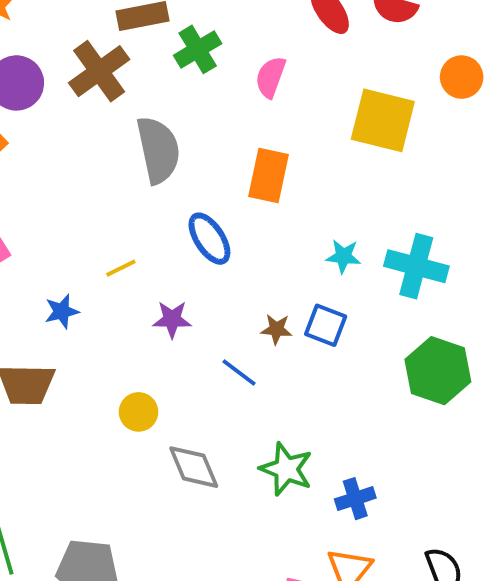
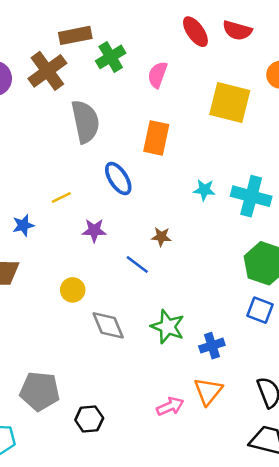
blue square: (326, 325) -> (260, 310), moved

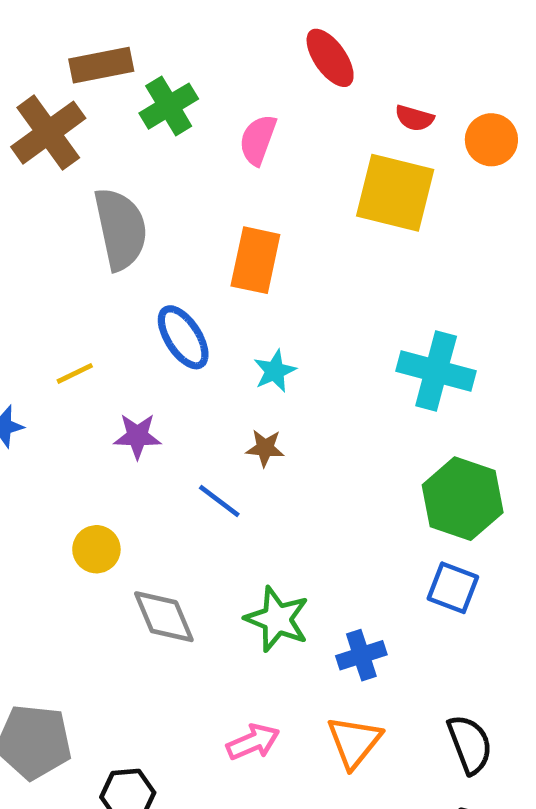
red semicircle: (237, 30) -> (414, 118), moved, size x0.7
cyan star: (204, 190) -> (275, 371), moved, turned -30
pink arrow: (170, 406) -> (253, 742), moved

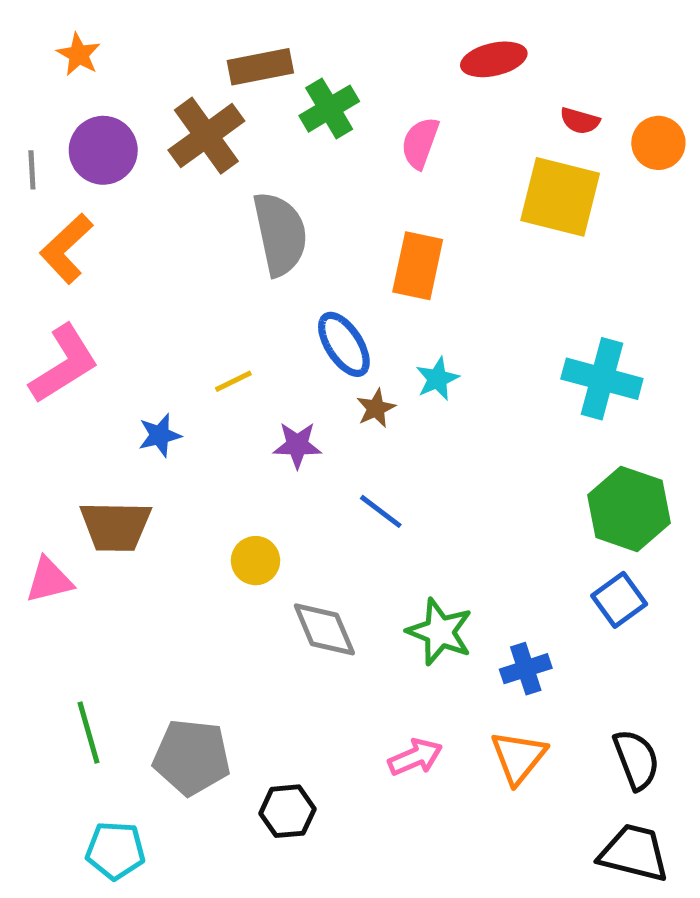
red ellipse: (330, 58) -> (494, 59), turned -68
brown star: (265, 448) -> (376, 408), moved, turned -30
blue square: (453, 588) -> (619, 600), turned 33

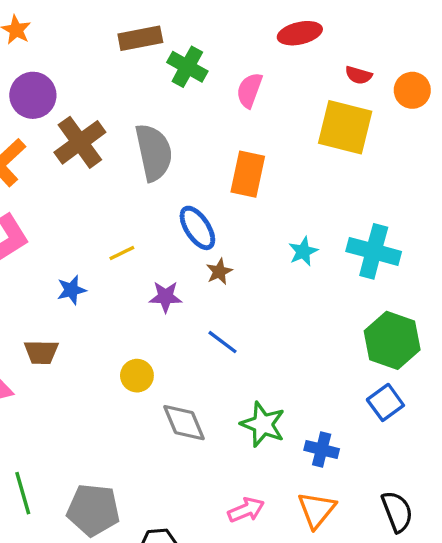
green cross: (329, 109) -> (187, 67), turned -30
brown cross: (206, 136) -> (80, 142), moved
cyan star: (437, 379) -> (303, 251), moved
brown trapezoid: (115, 526) -> (41, 352), size x0.7
blue cross: (526, 669) -> (322, 449), turned 32

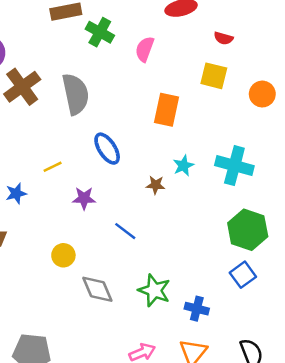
orange circle: (412, 90) -> (262, 94), moved
yellow square: (345, 127) -> (214, 76), size x0.7
orange rectangle: (248, 174) -> (166, 110), moved
brown star: (219, 272) -> (156, 185), moved, turned 30

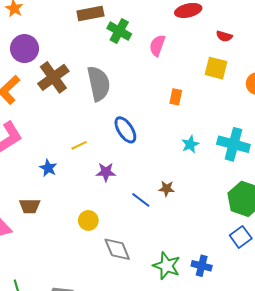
orange rectangle: (166, 110) -> (176, 97), size x0.6
brown star: (156, 185) -> (167, 189), moved
blue star: (16, 193) -> (48, 168), turned -30
green star: (154, 290) -> (167, 266), moved

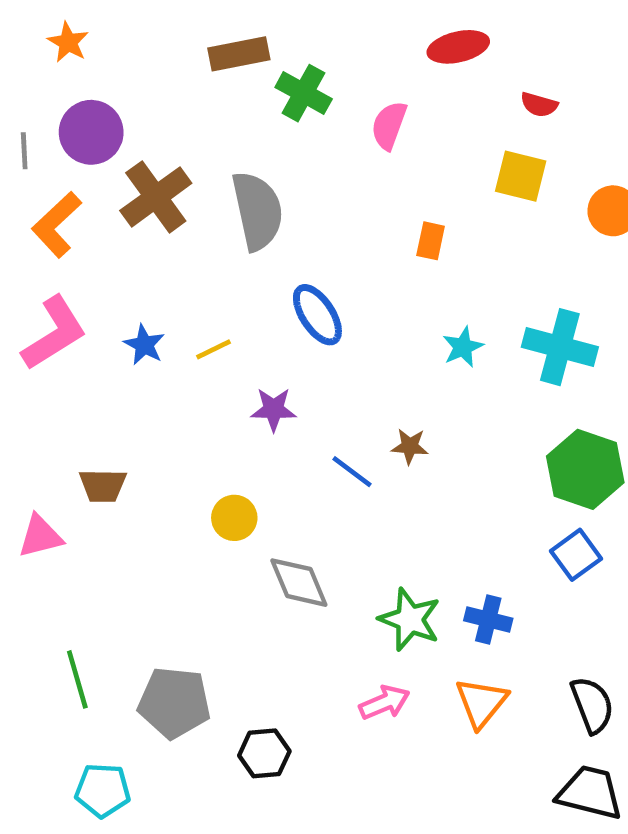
blue star: (48, 168) -> (144, 345), moved

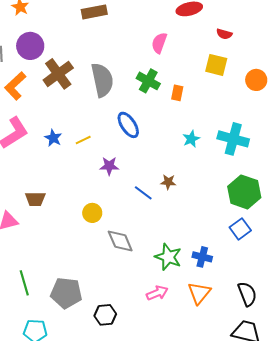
green cross: (304, 93) -> (148, 81), moved

